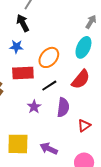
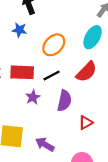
red rectangle: (23, 73) -> (22, 72), moved

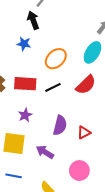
purple star: (33, 97) -> (25, 115), moved
purple semicircle: (64, 101) -> (60, 125), moved

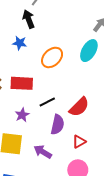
red semicircle: (86, 85) -> (79, 107), moved
black line: (53, 87) -> (47, 102), moved
red triangle: (84, 133) -> (79, 142), moved

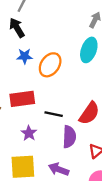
blue star: (20, 43) -> (25, 56), moved
black line: (47, 102) -> (54, 114), turned 49

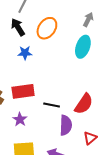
orange ellipse: (50, 65) -> (47, 28), moved
purple star: (29, 133) -> (20, 119), moved

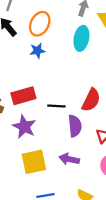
blue star: (25, 53) -> (38, 51), moved
purple star: (20, 119) -> (24, 127), size x1.5

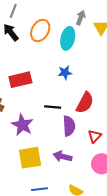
cyan ellipse: (81, 38) -> (68, 38), moved
blue star: (38, 51) -> (65, 73), moved
red rectangle: (23, 96) -> (20, 80), moved

